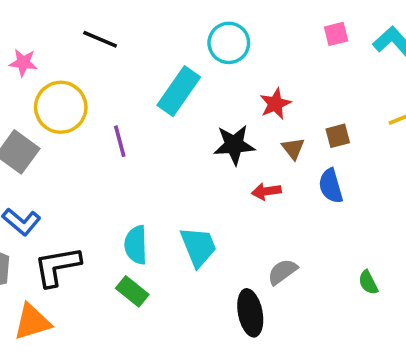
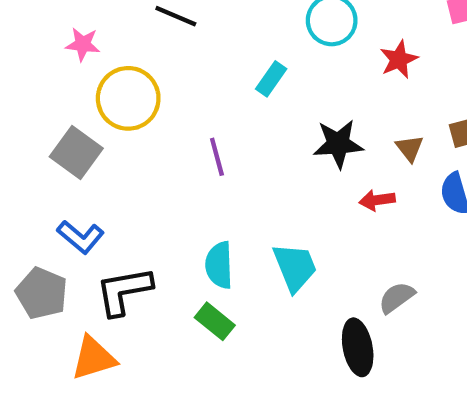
cyan rectangle: (179, 91) -> (271, 79), size x0.6
red star: (275, 104) -> (399, 59), moved
purple line: (120, 141) -> (217, 157), moved

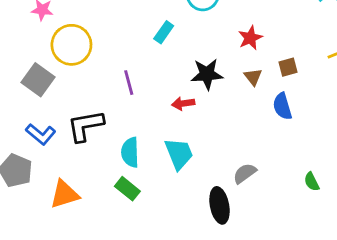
red star: (399, 59) -> (250, 38), moved
red arrow: (377, 200) -> (183, 103), moved
black L-shape: (124, 291) -> (85, 126), moved
orange triangle: (94, 358) -> (64, 194), moved

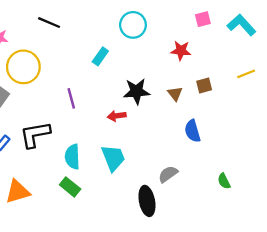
red star: (250, 38) -> (181, 51), moved, turned 30
blue semicircle: (282, 106) -> (192, 131), moved

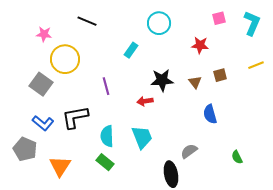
cyan L-shape: (241, 25) -> (252, 23), turned 65
orange triangle: (18, 192) -> (60, 166), turned -40

